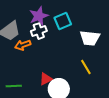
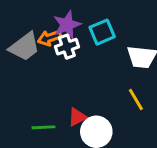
orange arrow: (23, 45) -> (49, 38), moved
green line: (14, 86) -> (44, 127), moved

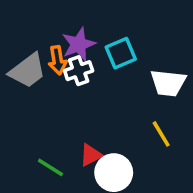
orange arrow: (49, 38) -> (57, 60), turned -80
green line: (44, 127) -> (50, 167), turned 35

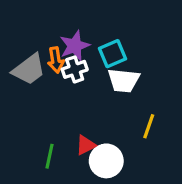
white trapezoid: (168, 83) -> (124, 80), moved
yellow line: (161, 134) -> (149, 126), turned 50
green line: (50, 167) -> (49, 156), turned 70

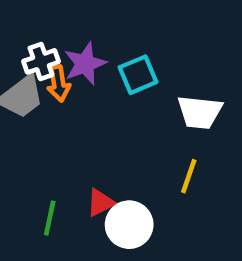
white cross: (75, 69) -> (41, 61), moved
white trapezoid: (124, 80) -> (200, 112), moved

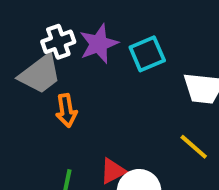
orange arrow: (59, 83) -> (66, 110), moved
yellow line: (189, 176) -> (194, 147), turned -68

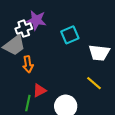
purple star: (99, 44) -> (36, 20), moved, turned 30
red triangle: (113, 171) -> (39, 90), moved

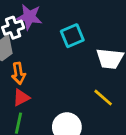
red triangle: (39, 90) -> (21, 98), moved

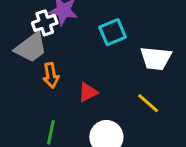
red triangle: (21, 98) -> (88, 92), moved

